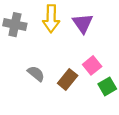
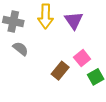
gray semicircle: (36, 74) -> (21, 49), moved

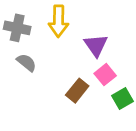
purple triangle: (74, 21) -> (96, 45), moved

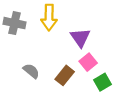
gray semicircle: (26, 63) -> (31, 71), moved

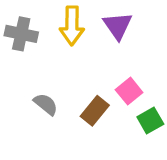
purple triangle: (80, 38) -> (118, 26), moved

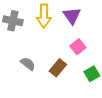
pink square: (129, 91) -> (78, 47), moved

